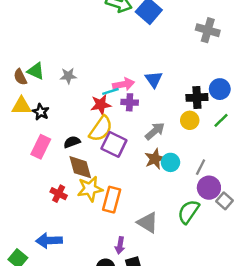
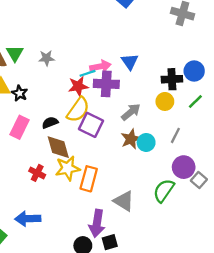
green triangle: (36, 71) -> (15, 53), turned 36
purple cross: (130, 102) -> (106, 84), size x1.5
gray line: (201, 167) -> (175, 135), moved
purple arrow: (120, 245) -> (97, 223), size x1.6

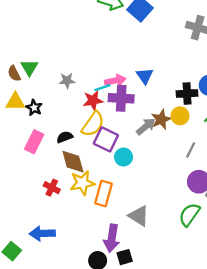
gray star: (47, 58) -> (67, 81), moved
brown star: (131, 139) -> (161, 119), moved
cyan circle: (146, 142) -> (124, 157), moved
green semicircle: (164, 191) -> (189, 215), moved

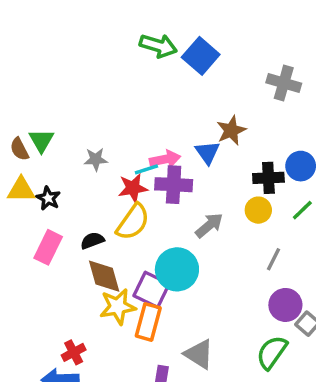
brown star: (161, 119) -> (231, 130), moved
purple square: (106, 139) -> (152, 290), moved
cyan circle: (124, 157) -> (177, 269), size x1.6
red cross: (52, 188) -> (74, 352), moved, turned 35

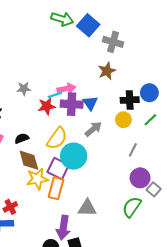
gray cross: (284, 83) -> (113, 42), moved
blue triangle: (207, 152) -> (90, 103), moved
yellow semicircle: (133, 222) -> (57, 138), moved
gray triangle: (199, 354) -> (87, 208), turned -30

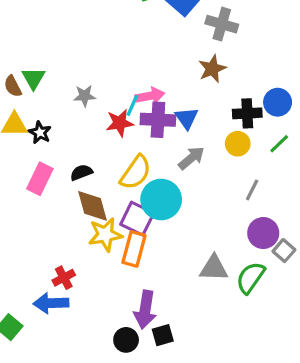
cyan line: (55, 95) -> (132, 105), turned -48
gray triangle: (87, 208) -> (214, 268), moved

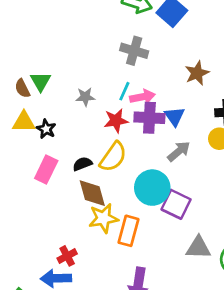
gray cross: (222, 24) -> (134, 51), moved
cyan line: (132, 105) -> (124, 91), moved
yellow semicircle: (136, 172) -> (113, 157), moved
purple square: (137, 219) -> (176, 204), moved

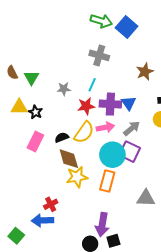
brown semicircle: (22, 88) -> (12, 73), moved
pink arrow: (142, 97) -> (105, 127), moved
purple square: (176, 204) -> (130, 152), moved
orange rectangle: (129, 231) -> (107, 181), moved

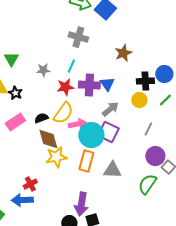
pink arrow: (105, 127) -> (77, 124), moved
pink rectangle: (35, 141) -> (15, 122), turned 30
gray triangle: (146, 198) -> (112, 170), moved

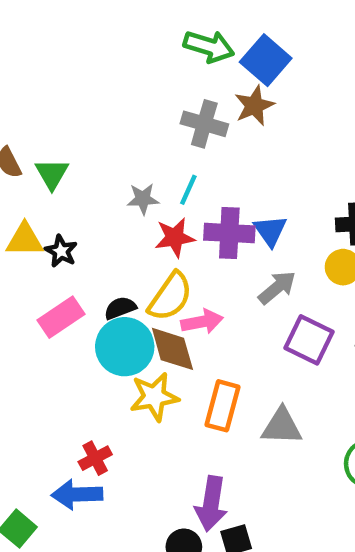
brown star: (123, 53) -> (254, 106), moved
gray star: (43, 70) -> (143, 199), moved
purple square: (108, 132) -> (309, 340), moved
cyan circle: (91, 135) -> (125, 347), moved
brown diamond: (48, 139) -> (172, 349), moved

